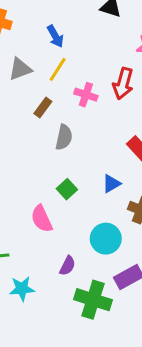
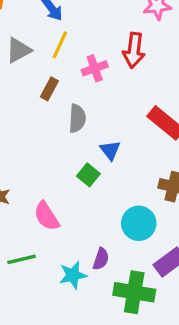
pink cross: (86, 95) -> (95, 68), turned -30
blue triangle: (111, 184) -> (110, 150), moved, turned -30
pink semicircle: (42, 219) -> (47, 216), moved
cyan star: (22, 289) -> (73, 275), moved

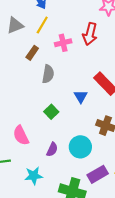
blue triangle: (110, 150) -> (81, 96), moved
purple semicircle: (101, 259) -> (52, 149), moved

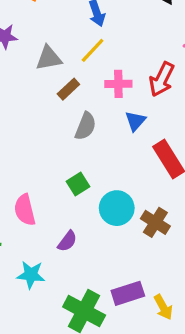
gray triangle: (15, 25) -> (49, 58), moved
blue triangle: (81, 96) -> (135, 121), moved
cyan circle: (80, 147) -> (117, 208), moved

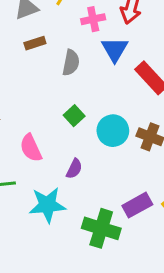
brown rectangle: (68, 89) -> (35, 43), moved, turned 36
blue triangle: (135, 121) -> (115, 49), size x1.4
cyan star: (31, 275) -> (47, 205), size x1.4

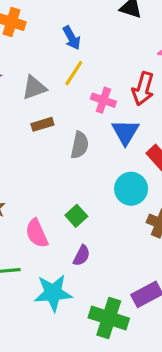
pink cross: (93, 19) -> (103, 100), turned 30
green square: (74, 116) -> (76, 216), moved
cyan circle: (113, 131) -> (131, 189), moved

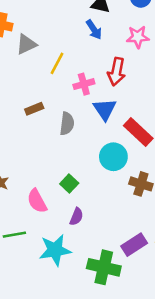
blue arrow: (72, 38) -> (94, 30), moved
gray triangle: (34, 88) -> (26, 44), moved
pink cross: (103, 100) -> (84, 84), turned -30

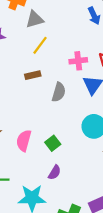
yellow line: (57, 63) -> (40, 45), moved
pink semicircle: (37, 201) -> (24, 141), moved, turned 35

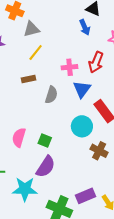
green square: (53, 143) -> (45, 140), turned -32
purple semicircle: (55, 172) -> (46, 167), size x1.6

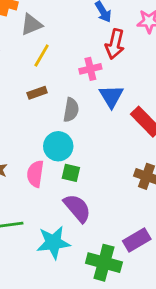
red arrow: (96, 62) -> (115, 44), moved
cyan circle: (82, 126) -> (58, 146), moved
purple semicircle: (46, 167) -> (77, 208), turned -65

